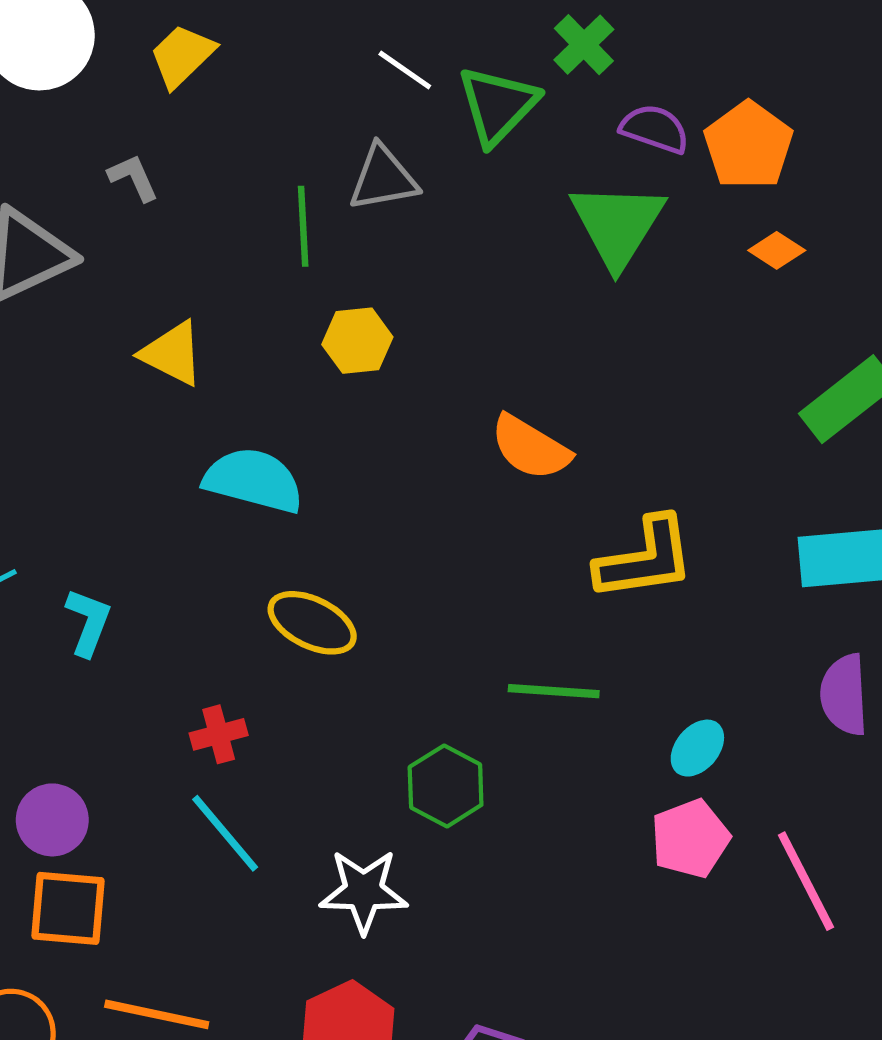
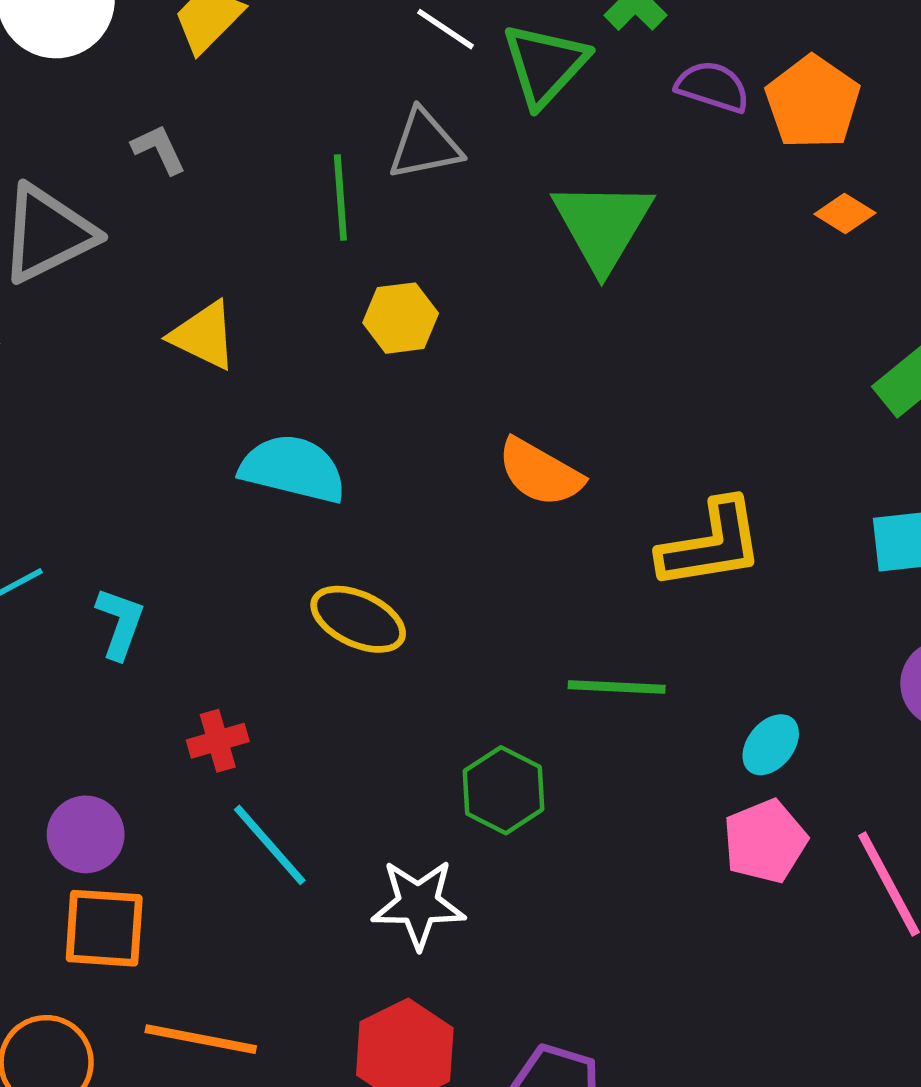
green triangle: (617, 225) -> (602, 225), moved
orange semicircle: (530, 448) -> (540, 473), moved
red cross: (219, 734) -> (218, 741), moved

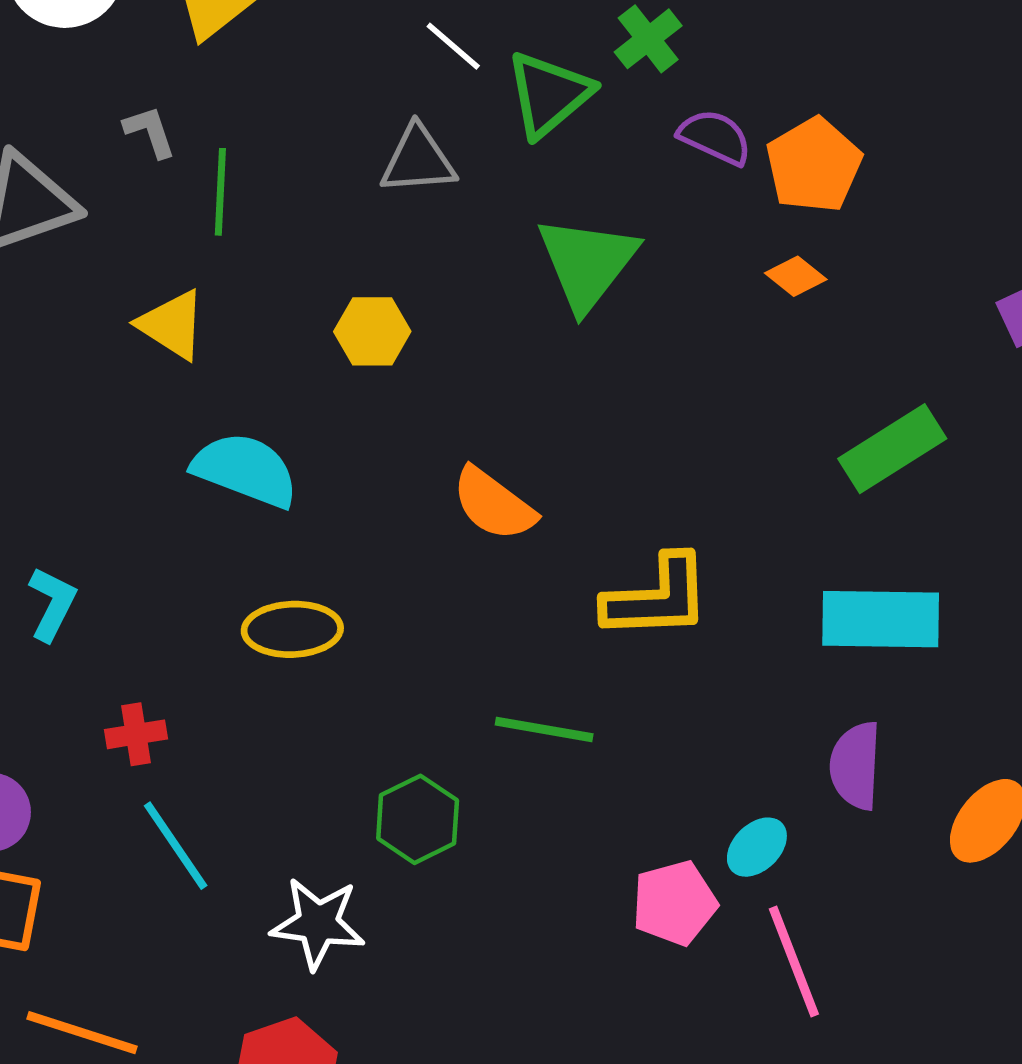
green line: (340, 197) -> (220, 192), moved
orange diamond: (845, 213) -> (796, 276), moved
yellow ellipse: (358, 619) -> (292, 629), turned -34
cyan ellipse: (771, 745) -> (757, 847), moved

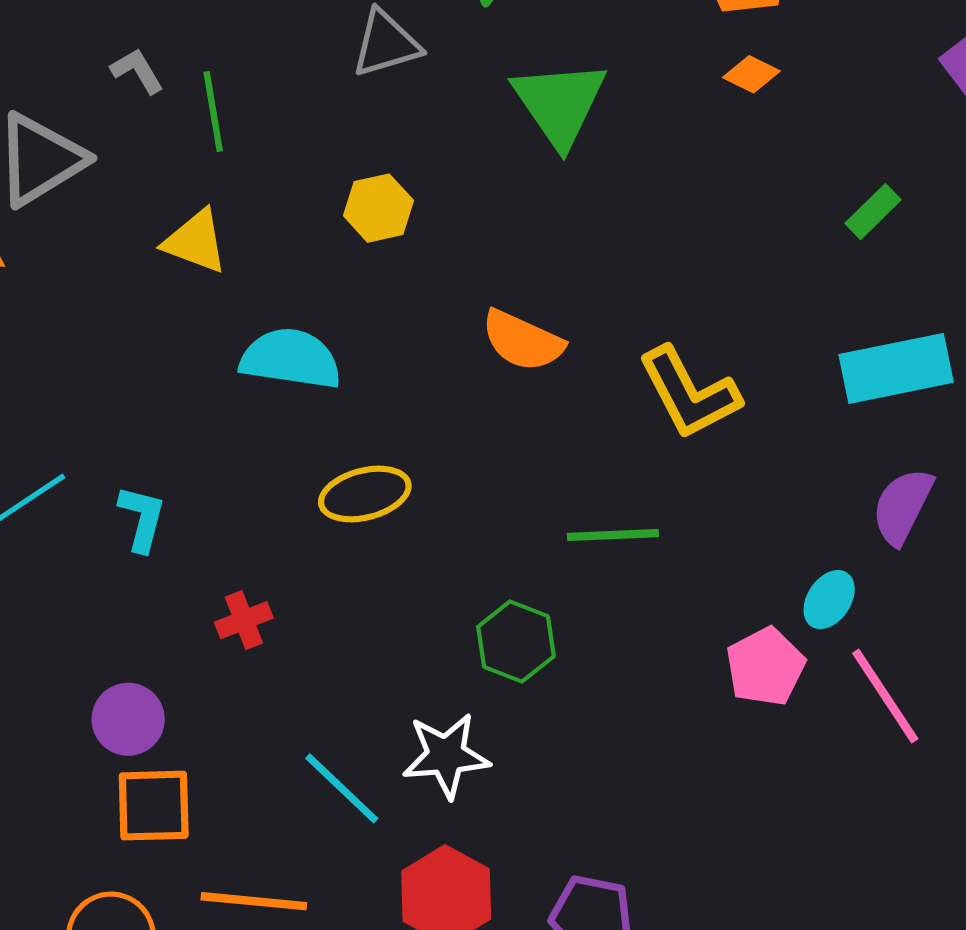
green rectangle: (892, 449) -> (873, 212), size x0.6
yellow L-shape: (657, 598) -> (689, 393), turned 77
purple semicircle: (856, 766) -> (902, 506), turned 36
cyan line: (176, 846) -> (342, 788), moved

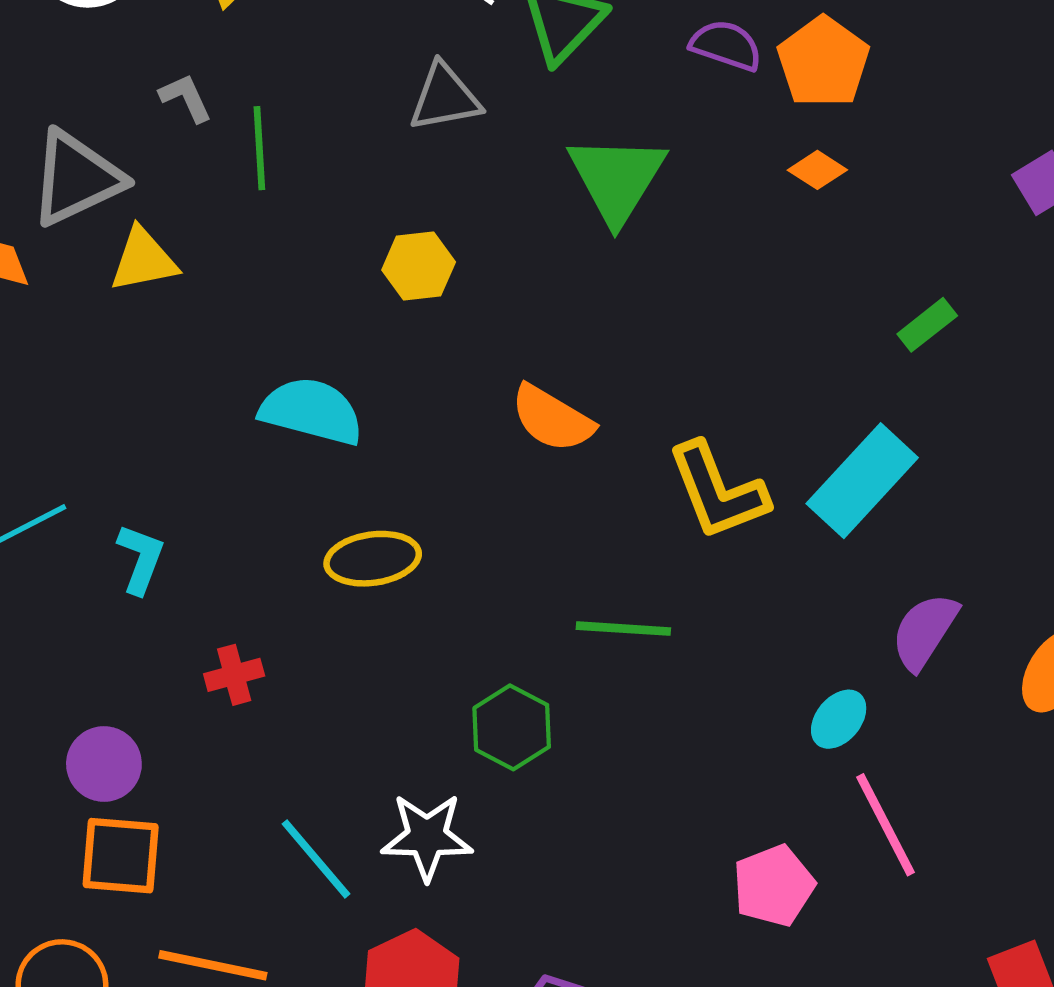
yellow triangle: (195, 242) -> (143, 260), moved, turned -38
cyan rectangle: (896, 368) -> (862, 481), moved, turned -42
pink pentagon: (765, 667) -> (774, 886), moved

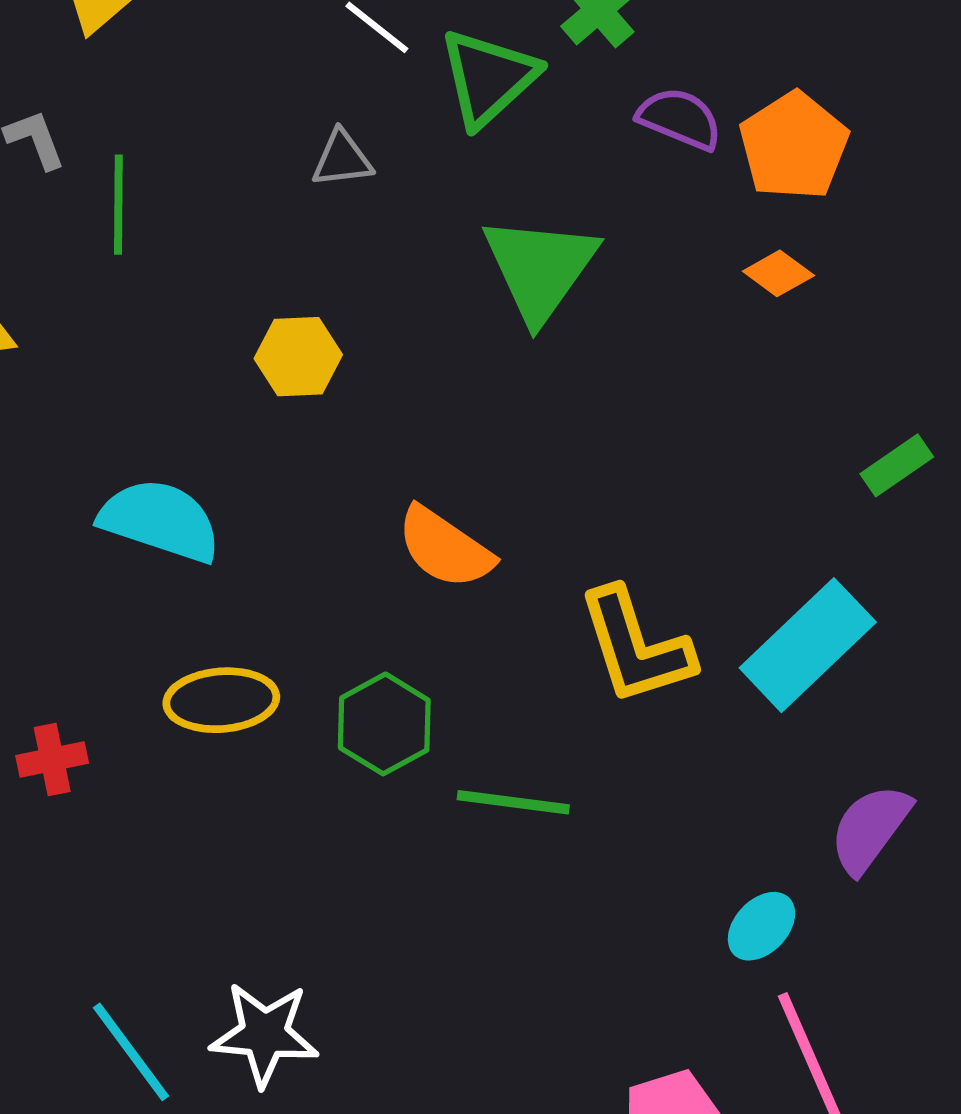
gray triangle: (445, 97) -> (342, 159), size x0.7
red cross: (234, 675) -> (52, 759), moved
green hexagon: (512, 727) -> (384, 724), moved

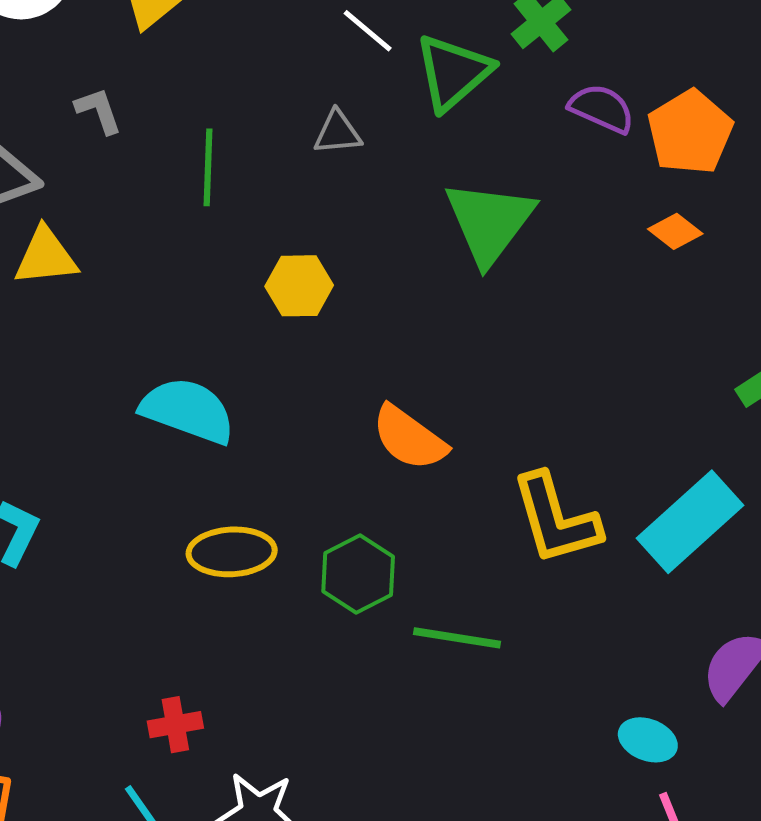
green line: (118, 205) -> (208, 167), moved
red cross: (52, 759) -> (175, 725), moved
cyan ellipse: (761, 926) -> (648, 740), turned 66

